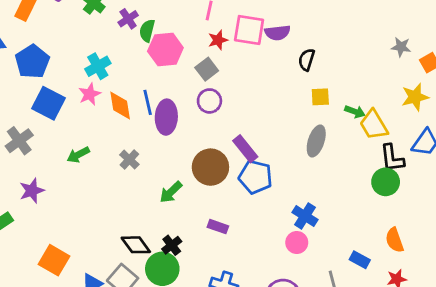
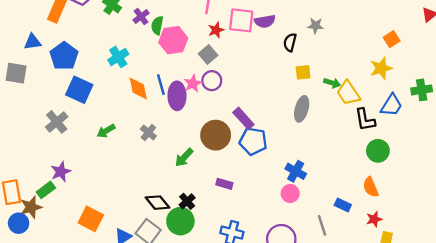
gray star: (401, 47) -> (315, 26), moved
pink star: (90, 94) -> (193, 83), moved
green circle: (386, 182) -> (378, 151), moved
purple star: (32, 191) -> (61, 172), moved

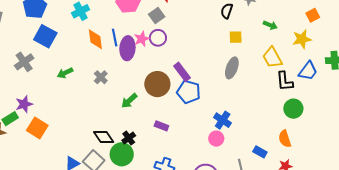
green arrow: (332, 83) -> (270, 25), moved
orange square: (91, 219) -> (37, 128), moved

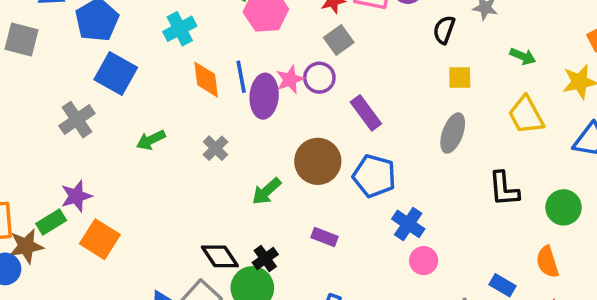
gray square: (157, 15) -> (339, 40), moved
purple rectangle: (182, 72) -> (366, 113), moved
black L-shape: (285, 81) -> (504, 189), moved
blue cross: (223, 120) -> (408, 224), moved

